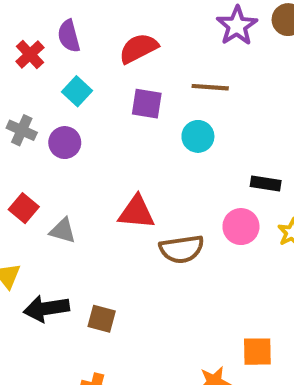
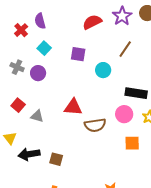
red semicircle: (139, 48) -> (92, 22), moved
brown line: (210, 87) -> (125, 49), moved, turned -60
black rectangle: (266, 184) -> (136, 93), size x1.5
orange square: (257, 352) -> (132, 143), moved

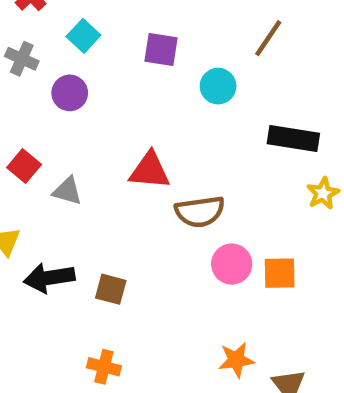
gray cross: (17, 67) -> (22, 59), moved
pink circle: (124, 114) -> (232, 264), moved
orange square: (132, 143) -> (280, 273), moved

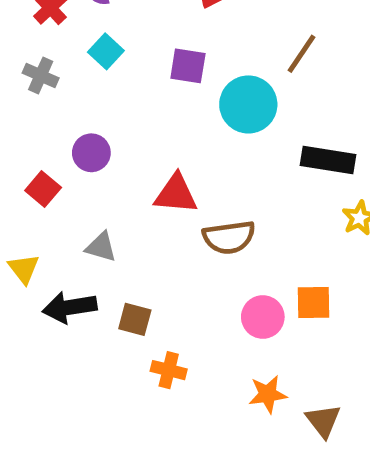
cyan circle: (218, 86) -> (248, 104), size x1.5
purple circle: (70, 93) -> (91, 153), moved
gray triangle: (67, 191) -> (101, 247), moved
pink circle: (232, 264) -> (263, 317), moved
orange cross: (104, 367) -> (169, 370), moved

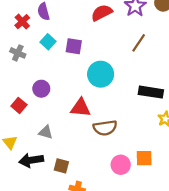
purple square: (188, 66) -> (74, 46), moved
cyan circle: (248, 104) -> (101, 74), moved

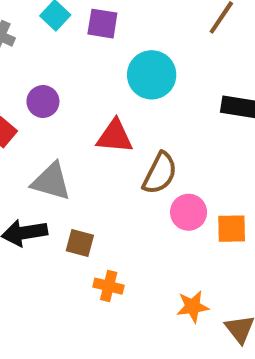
brown semicircle: (105, 128) -> (160, 173), turned -55
gray triangle: (46, 132) -> (51, 181), size x1.5
pink circle: (121, 165) -> (189, 212), moved

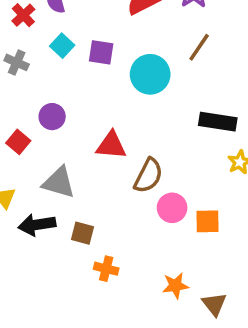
cyan circle: (152, 75) -> (150, 74), moved

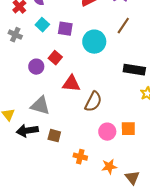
red square: (18, 142) -> (55, 58), moved
pink circle: (172, 208) -> (107, 132), moved
orange cross: (106, 269) -> (80, 157), moved

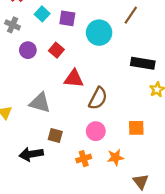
purple circle: (36, 67) -> (28, 50), moved
black arrow: (27, 131) -> (31, 154), moved
pink circle: (107, 132) -> (96, 131), moved
orange cross: (80, 157) -> (84, 159), turned -32
orange star: (109, 167) -> (115, 157), moved

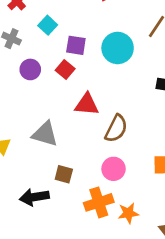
purple square: (67, 18) -> (76, 45), moved
orange star: (115, 157) -> (128, 213), moved
orange cross: (84, 159) -> (99, 202), size x1.5

